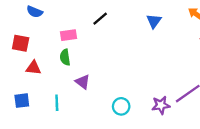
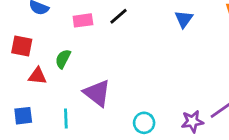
pink rectangle: (69, 35) -> (83, 20), moved
green semicircle: (65, 57) -> (63, 59), moved, turned 35
purple triangle: (83, 82) -> (97, 93), size x1.5

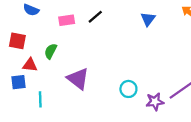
blue square: (23, 116) -> (19, 82), moved
cyan line: (66, 119) -> (40, 99), moved
cyan circle: (144, 123) -> (128, 89), moved

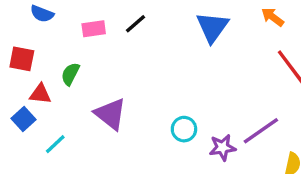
blue triangle: (148, 19) -> (212, 27), size x1.5
blue square: (19, 82) -> (24, 119), turned -35
cyan line: (40, 99) -> (55, 144), turned 49

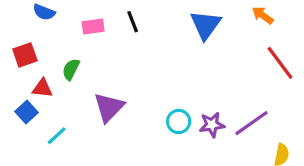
black line: (136, 24) -> (133, 22), turned -70
red square: (22, 59) -> (25, 55), turned -30
purple triangle: (110, 114) -> (109, 107), turned 36
purple star: (222, 147) -> (212, 125), moved

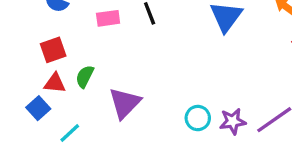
red square: (25, 55) -> (53, 50), moved
green semicircle: (71, 69) -> (85, 76), moved

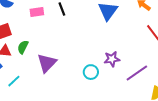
purple star: (233, 121) -> (112, 59), moved

